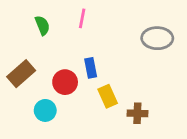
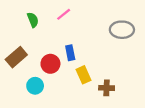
pink line: (82, 18) -> (64, 14), turned 40

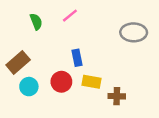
red circle: (50, 64) -> (61, 82), moved
yellow rectangle: (83, 75) -> (91, 82), turned -56
cyan circle: (35, 86) -> (29, 87), moved

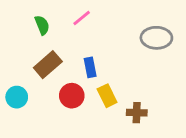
brown rectangle: (18, 62) -> (48, 65), moved
yellow rectangle: (91, 82) -> (107, 96), turned 54
cyan circle: (29, 87) -> (17, 97), moved

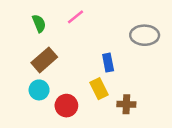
blue rectangle: (90, 67) -> (108, 63), moved
red circle: (72, 96) -> (66, 106), moved
cyan circle: (17, 97) -> (39, 90), moved

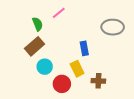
green semicircle: (39, 23) -> (38, 24), moved
cyan circle: (39, 90) -> (45, 67), moved
red circle: (66, 106) -> (62, 84), moved

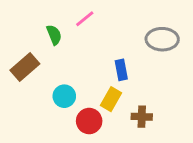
brown rectangle: (34, 46) -> (25, 67), moved
yellow rectangle: (77, 69) -> (111, 99), turned 56

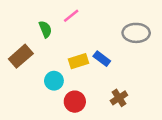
blue rectangle: (121, 70) -> (102, 59), turned -42
yellow rectangle: (111, 99) -> (78, 61), moved, turned 42
brown cross: (142, 117) -> (119, 98), turned -35

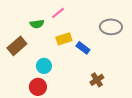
green semicircle: (45, 29) -> (37, 24), turned 104
yellow rectangle: (78, 61) -> (64, 39), moved
red circle: (75, 102) -> (38, 87), moved

